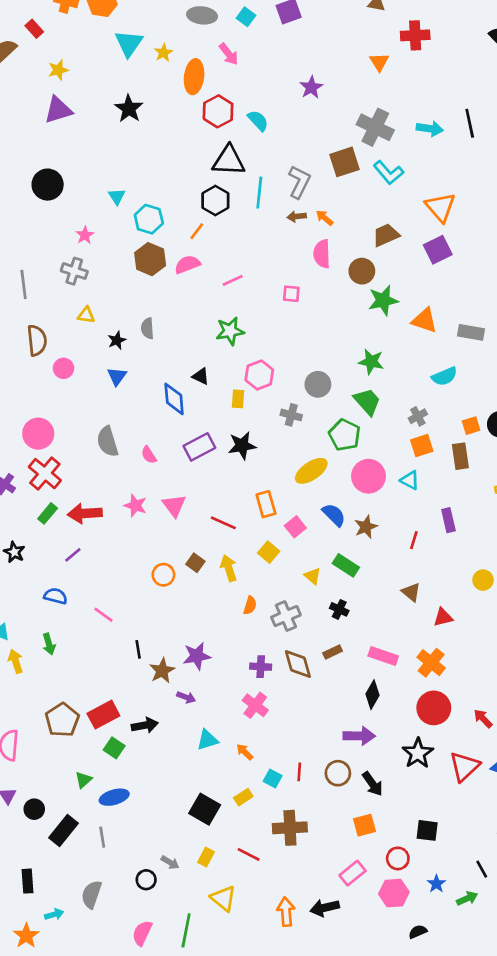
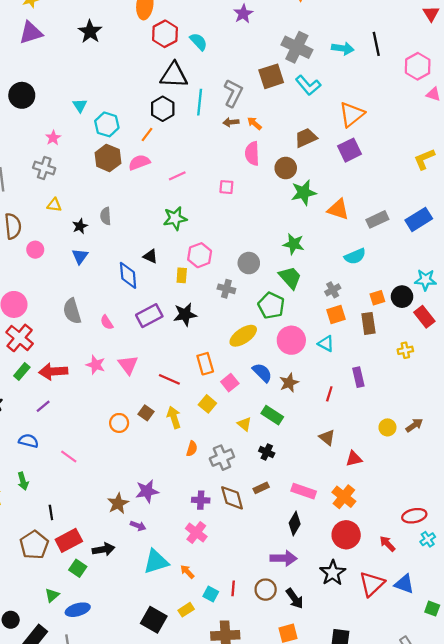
orange triangle: (440, 207) -> (352, 114), turned 32
gray rectangle: (471, 332) -> (377, 219), turned -35
black line: (138, 649) -> (51, 512), moved
cyan triangle: (207, 740) -> (156, 562), size x1.4

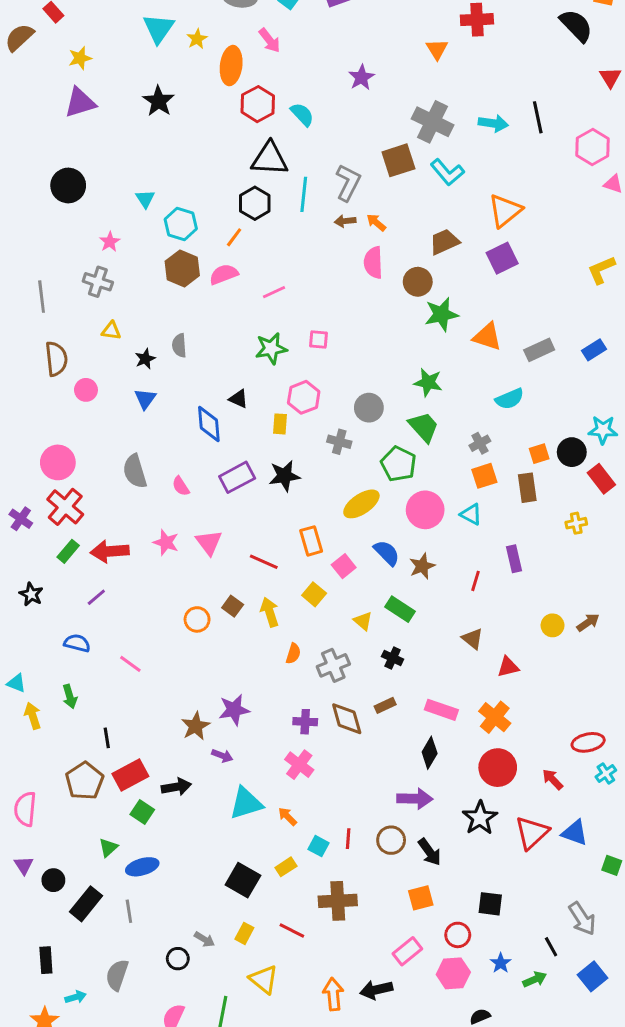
pink square: (226, 187) -> (318, 340), moved
blue rectangle: (419, 219) -> (594, 350), size x0.7

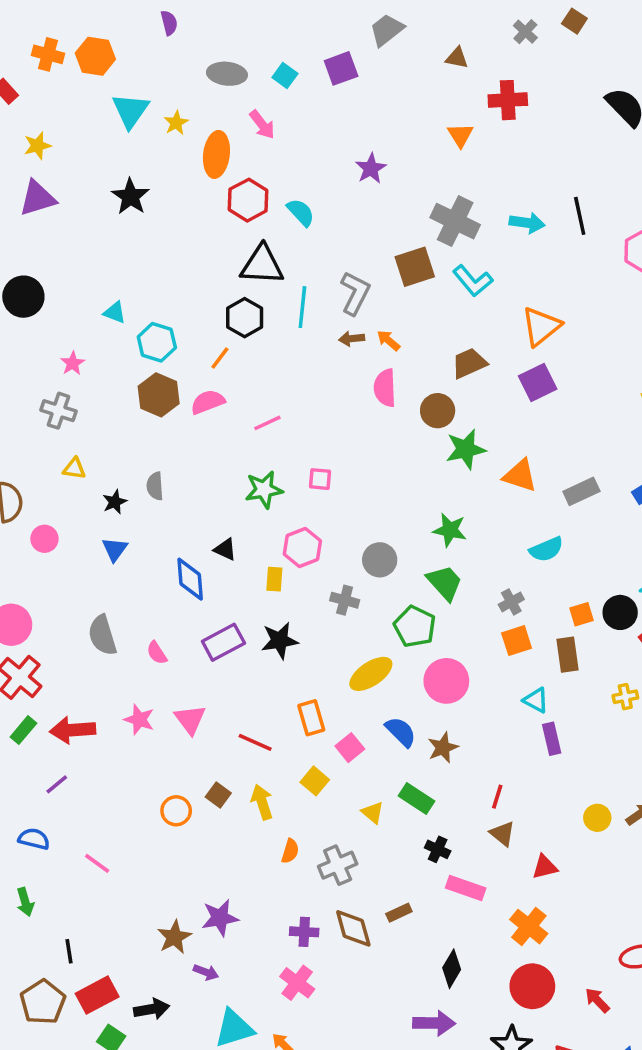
cyan triangle: (145, 199) -> (115, 312), turned -36
cyan triangle: (471, 514) -> (536, 700), moved
red line: (475, 581) -> (497, 797), moved
black cross: (393, 658) -> (438, 849), moved
pink rectangle: (441, 710) -> (466, 888), moved

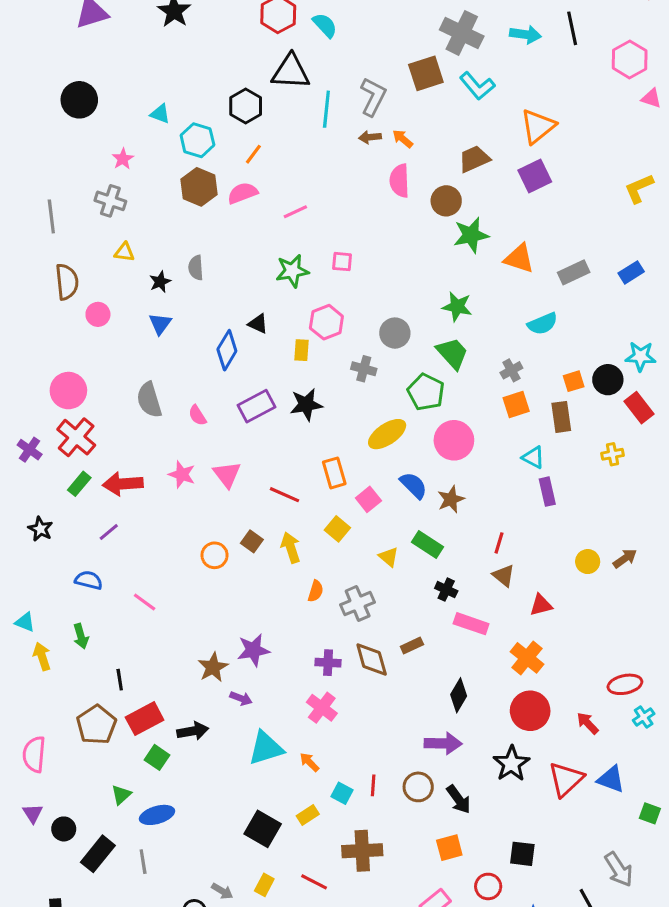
black hexagon: (245, 318) -> (246, 106), moved
blue diamond: (190, 579) -> (227, 350), turned 36

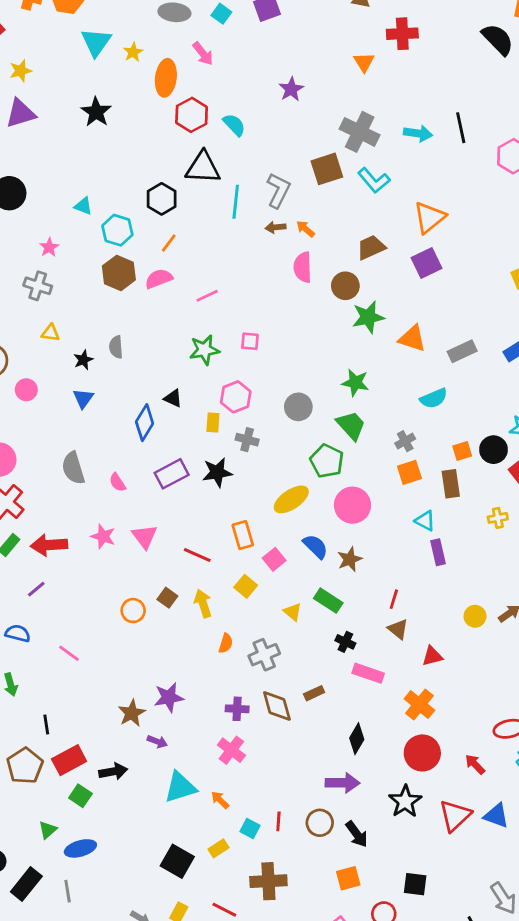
gray cross: (364, 369) -> (247, 440), moved

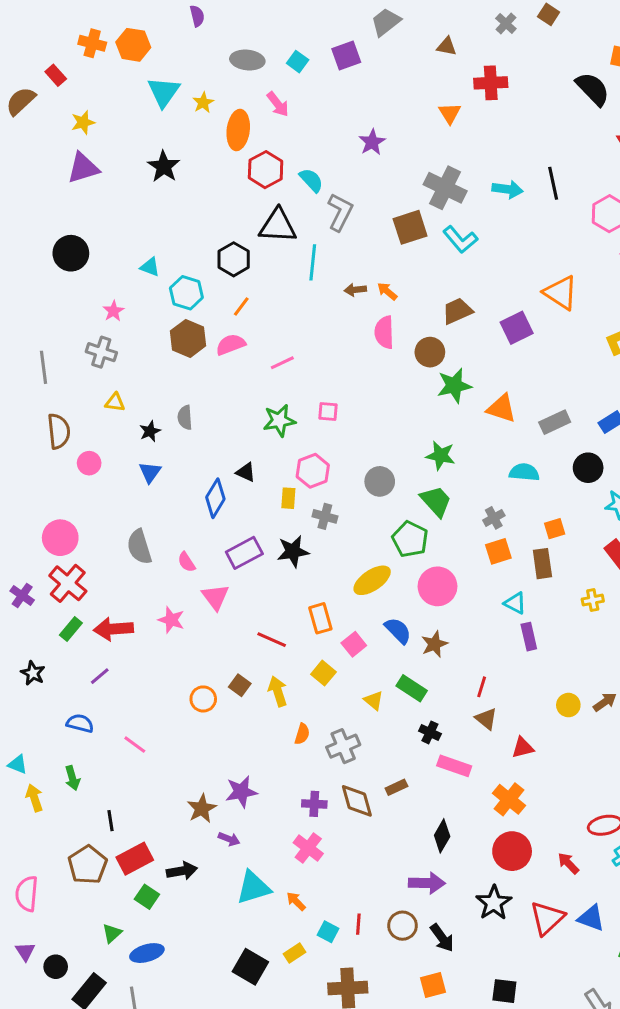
gray L-shape: (278, 190) -> (340, 212), moved
orange triangle: (429, 217) -> (561, 293), moved, turned -48
cyan semicircle: (434, 398) -> (524, 472), turned -152
black circle: (494, 450) -> (588, 468), moved
pink triangle: (145, 536) -> (215, 597), moved

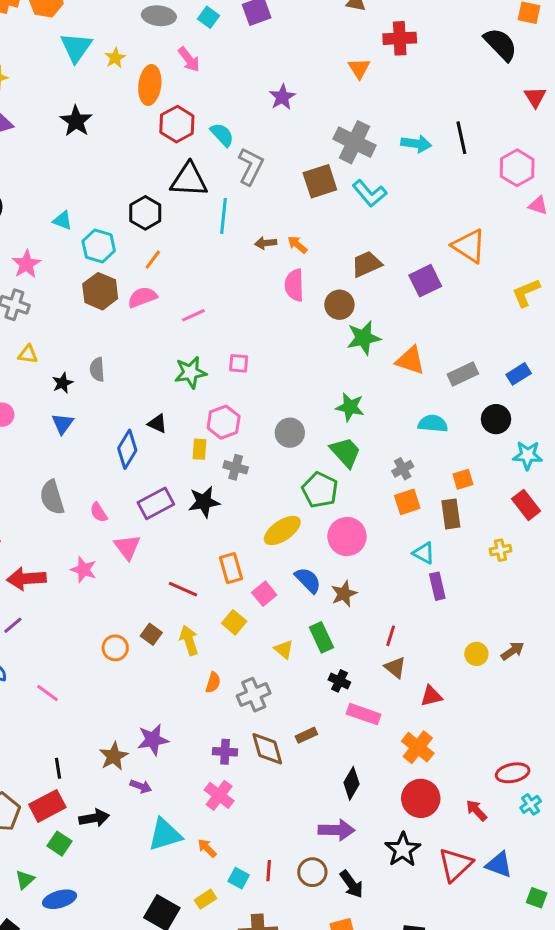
pink star: (113, 311) -> (26, 264), size x1.4
green rectangle: (412, 688) -> (321, 637), turned 32
black line: (110, 821) -> (58, 768), moved

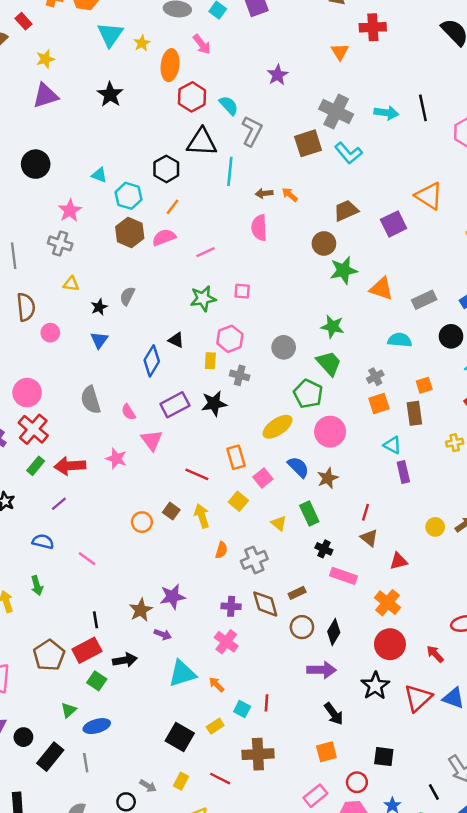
pink semicircle: (294, 285) -> (259, 228), moved
gray semicircle: (97, 369) -> (127, 296), turned 30
brown circle: (312, 872) -> (302, 627), moved

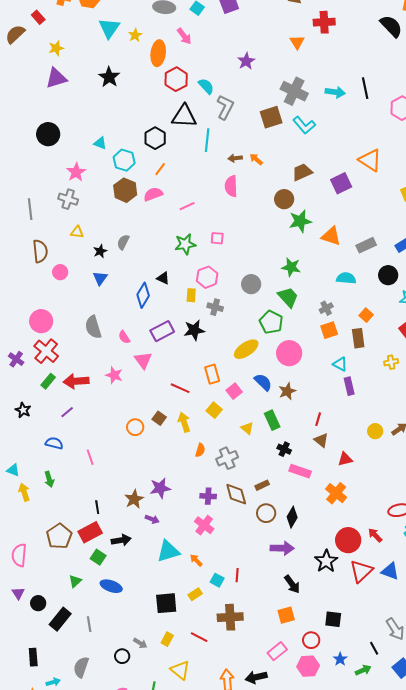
orange square: (424, 385) -> (366, 315), turned -32
pink line: (87, 559) -> (90, 457), turned 35
red circle: (390, 644) -> (348, 540), moved
blue ellipse: (97, 726) -> (111, 586), moved, turned 35
black square: (180, 737) -> (166, 603), turned -35

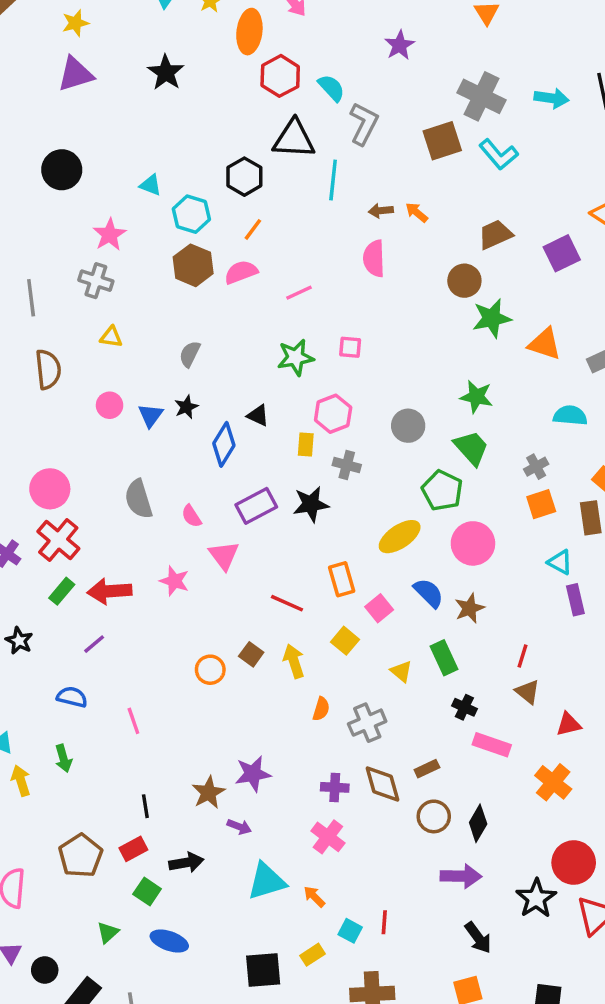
black star: (100, 251) -> (186, 407), moved
pink circle: (60, 272) -> (110, 405), moved
red rectangle: (90, 532) -> (133, 849), size x0.7

